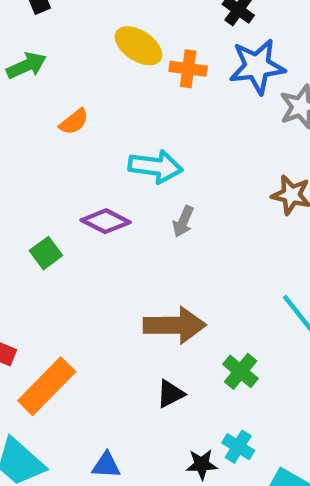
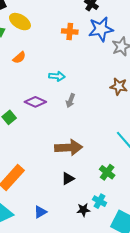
yellow ellipse: (138, 46) -> (20, 22), moved
cyan arrow: (156, 167) -> (57, 76), size x0.7
green cross: (241, 371) -> (107, 172), moved
blue triangle: (106, 465) -> (40, 212), turned -32

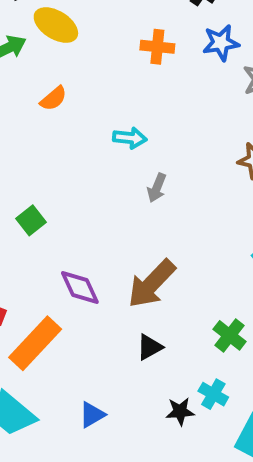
blue star: (101, 29) -> (221, 43), size x0.7
purple diamond: (35, 102) -> (80, 287), moved, turned 40
brown arrow: (69, 148) -> (152, 284), turned 136

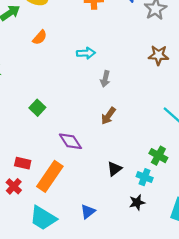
brown arrow: (152, 284) -> (108, 116), moved, size x0.6
cyan cross: (213, 394) -> (145, 177), moved

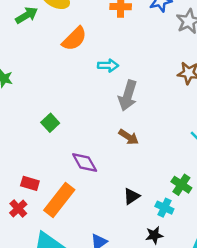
orange semicircle: (40, 37) -> (74, 39), moved, size x1.5
gray arrow: (105, 79) -> (128, 96), size x1.6
brown arrow: (108, 116) -> (129, 137), turned -96

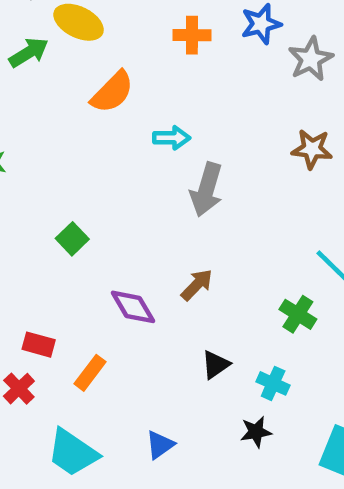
brown arrow: (129, 137) -> (197, 285), moved, turned -78
green cross: (181, 185) -> (298, 314), moved
orange rectangle: (59, 200) -> (90, 373), size x0.6

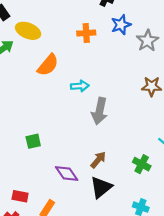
green square: (72, 239) -> (33, 141), turned 35
green cross: (298, 314) -> (142, 164), moved
black triangle: (216, 365) -> (101, 187), moved, size x1.5

